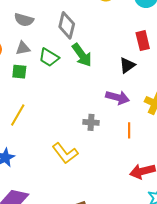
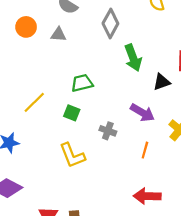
green arrow: (82, 55) -> (133, 58), moved
green trapezoid: (49, 57) -> (82, 83), moved, turned 120
green square: (19, 72) -> (72, 113), moved

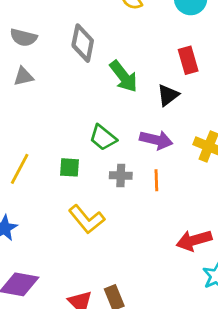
green trapezoid: (82, 83) -> (103, 138), moved, turned -110
orange line: (145, 150) -> (156, 180), moved

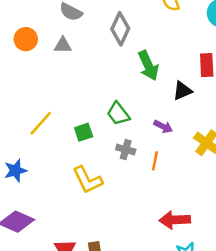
purple arrow: (156, 140) -> (163, 126), size x0.7
green square: (70, 167) -> (84, 132), turned -36

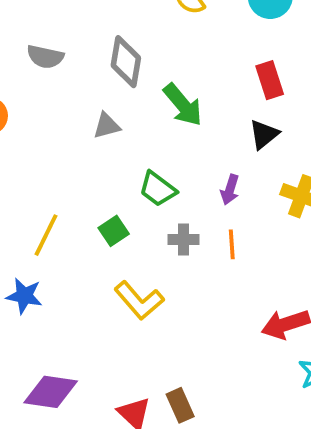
gray triangle: (63, 45) -> (107, 126), moved
black triangle: (182, 91) -> (264, 134), moved
purple arrow: (163, 126) -> (230, 190), turned 96
blue star: (16, 171) -> (24, 296), moved, turned -30

